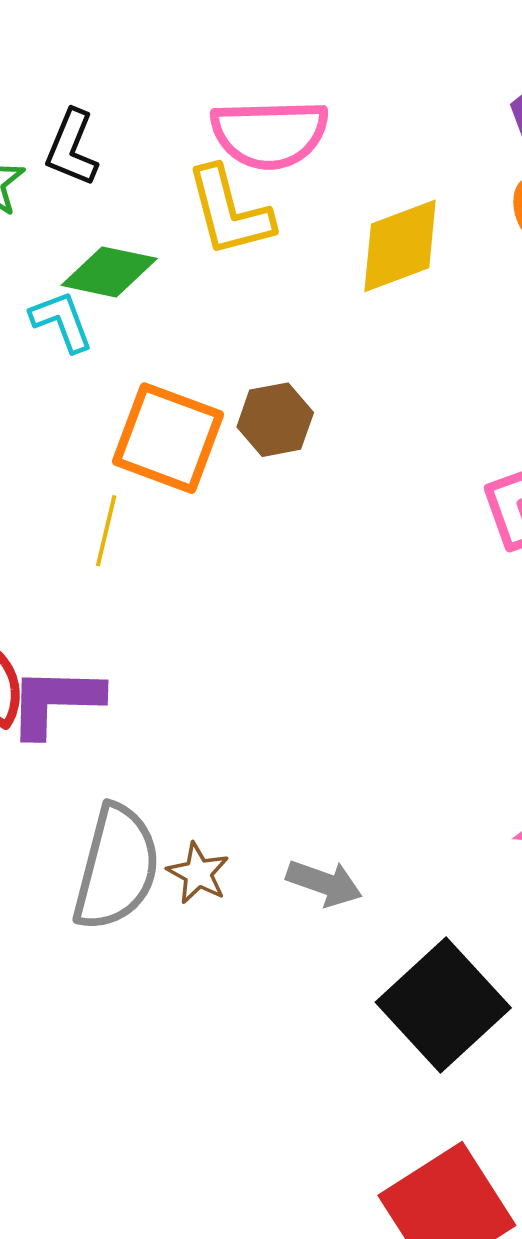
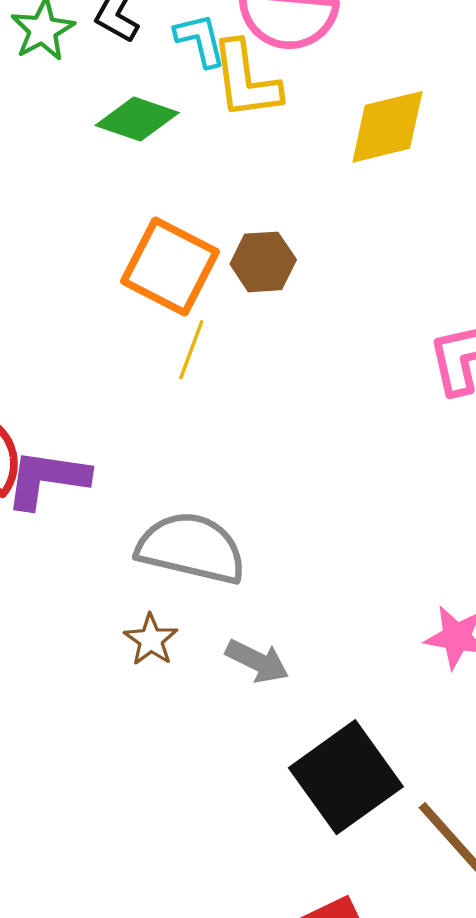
cyan L-shape: (62, 321) -> (200, 40), moved
yellow line: (106, 531) -> (191, 350), moved
gray semicircle: (116, 868) -> (191, 548), moved, turned -98

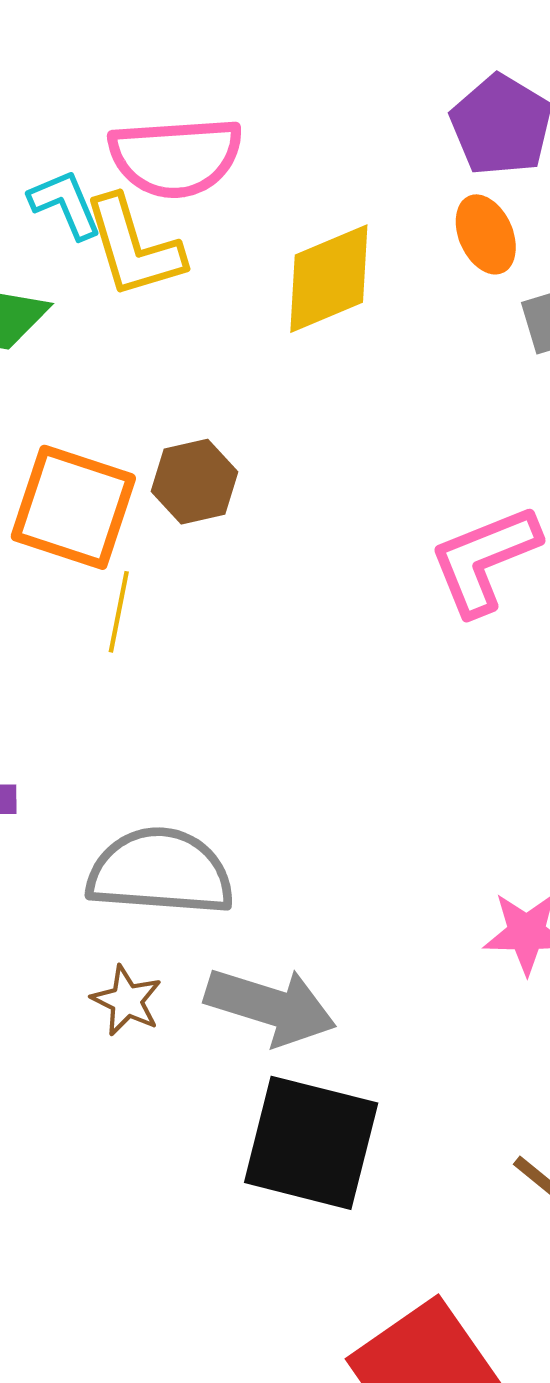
gray arrow: (257, 661) -> (271, 1006), size x1.5
black square: (346, 777) -> (311, 1143), moved, turned -31

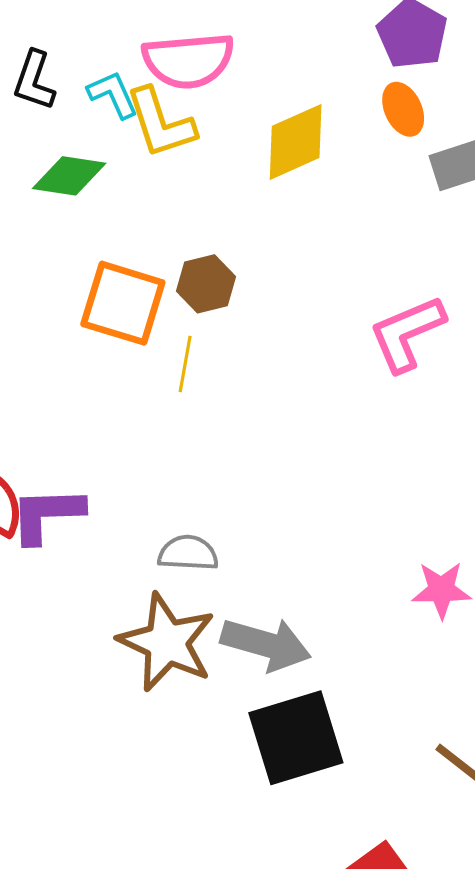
yellow line: (119, 612) -> (185, 364), moved
gray semicircle: (160, 872) -> (188, 553), size x0.6
brown star: (127, 1001) -> (167, 642), size x2.0
black square: (311, 1143) -> (296, 738), turned -30

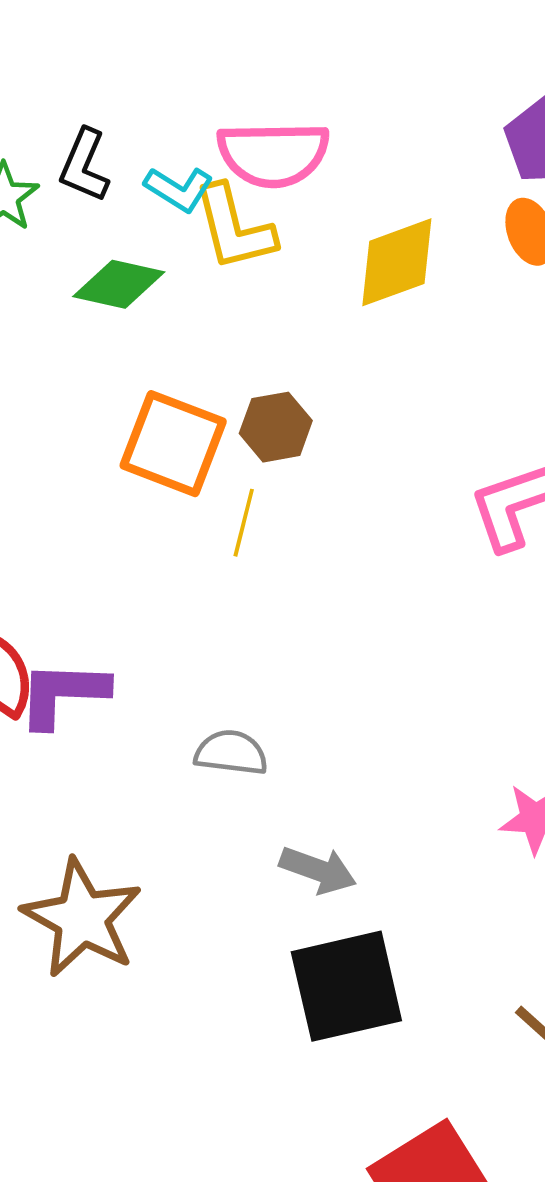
cyan L-shape: (113, 94) -> (179, 189), turned 142
brown star: (167, 642) -> (82, 918), moved
gray arrow: (266, 644) -> (318, 870), size x0.7

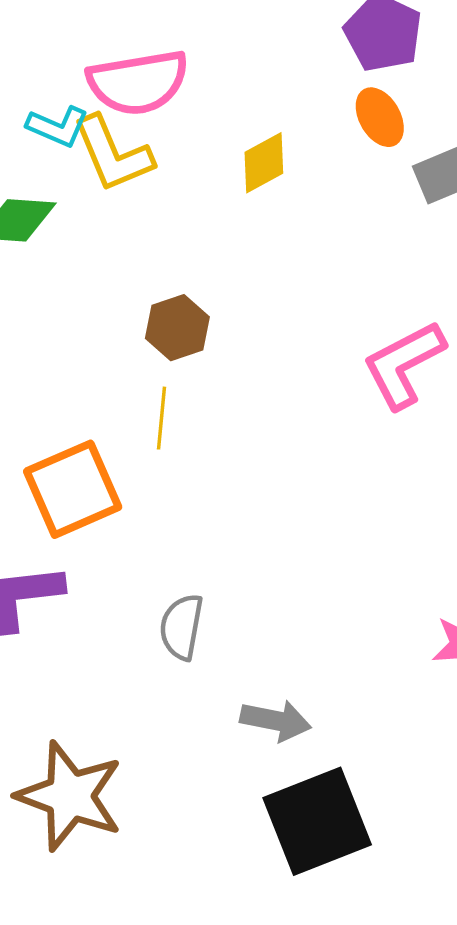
yellow diamond: (397, 262) -> (264, 163), size x0.7
orange square: (173, 444) -> (73, 489), moved, turned -36
gray semicircle: (231, 753) -> (182, 627), turned -78

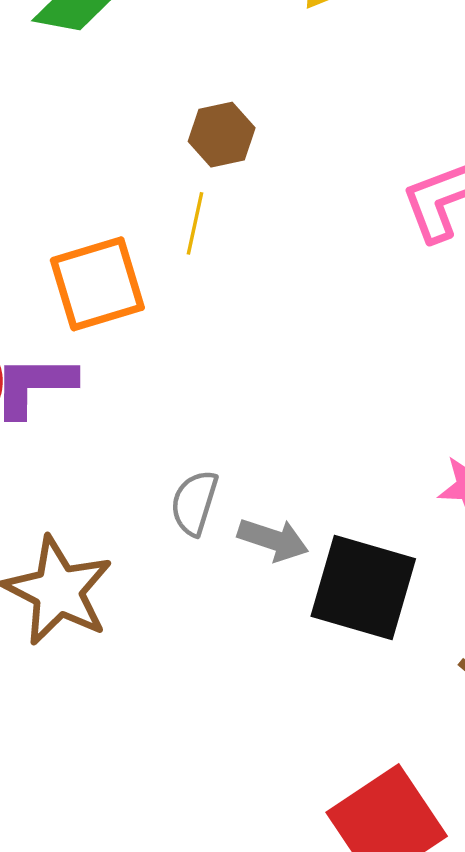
gray semicircle: (182, 627) -> (194, 503), moved
black square: (317, 821) -> (363, 588), moved, turned 31

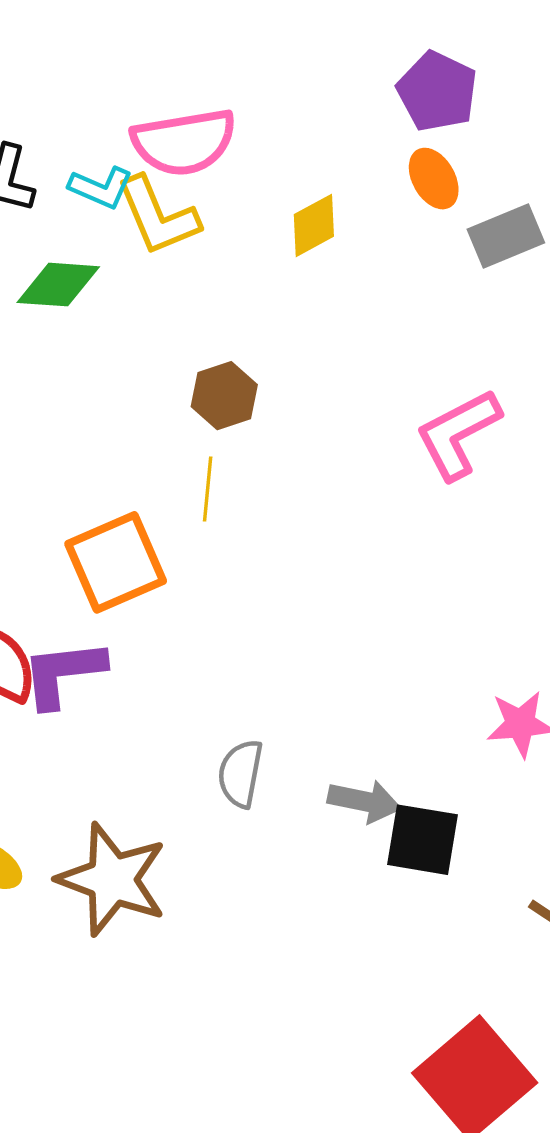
gray arrow: (273, 540) -> (364, 801), moved
black square: (363, 588) -> (422, 840), size x0.7

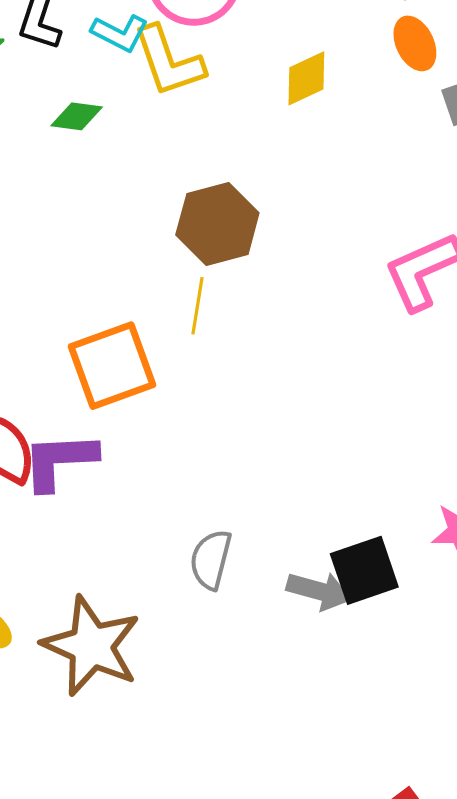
green diamond: (58, 285) -> (77, 116), size x0.7
brown hexagon: (224, 396) -> (217, 224), size x1.4
black square: (422, 840) -> (364, 570), moved, turned -32

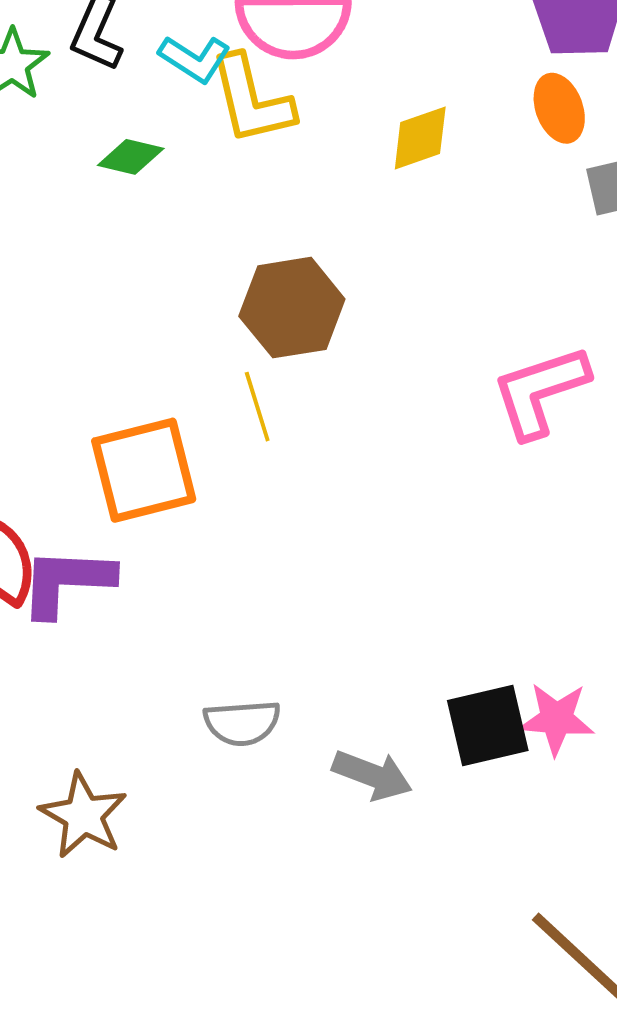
yellow line: (198, 306) -> (257, 407), turned -32
gray semicircle: (211, 559) -> (242, 723), turned -114
black square: (364, 570) -> (488, 725), moved
brown star: (91, 646) -> (83, 815), size x0.7

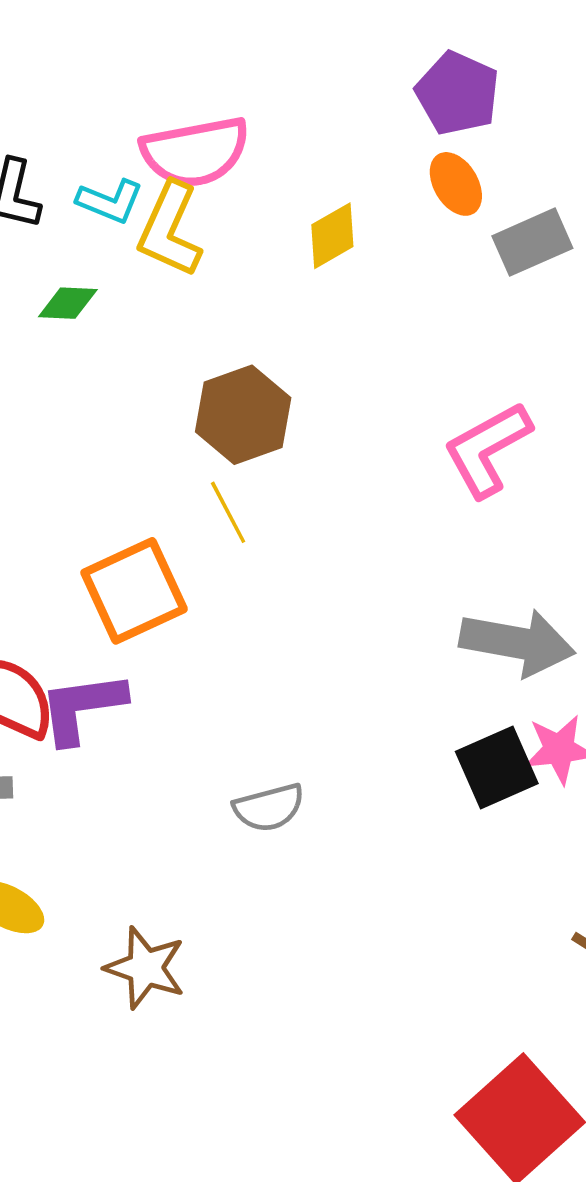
yellow L-shape: (252, 100) -> (170, 229), turned 48
gray arrow: (372, 775) -> (517, 643), moved, size x1.5
brown star: (83, 815) -> (145, 968), moved

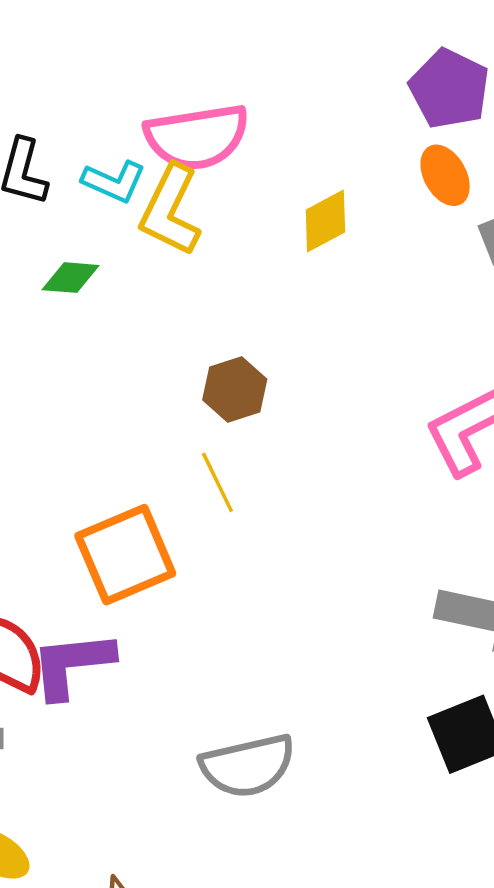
brown hexagon: (243, 415) -> (235, 389), size x0.7
gray semicircle: (269, 808) -> (248, 766), size x1.4

